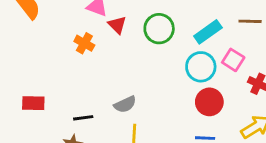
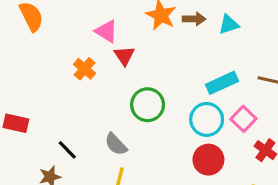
green circle: (159, 29) -> (148, 105), moved
gray semicircle: (125, 104) -> (116, 144), turned 60
black line: (83, 118) -> (67, 150), turned 42

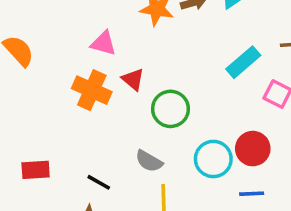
red triangle: (124, 56) -> (133, 79), moved
orange cross: (85, 69) -> (92, 90), size x1.5
cyan circle: (207, 119) -> (213, 159), moved

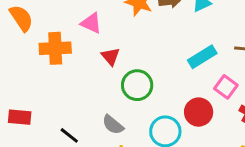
orange cross: (92, 90) -> (55, 48), moved, turned -36
red circle: (253, 149) -> (199, 112), moved

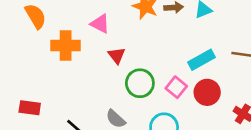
pink square: (226, 87) -> (176, 87), moved
red circle: (199, 112) -> (207, 92), moved

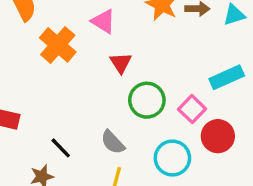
orange cross: (66, 46) -> (58, 45), turned 36
red circle: (207, 92) -> (218, 136), moved

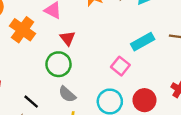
green circle: (147, 100) -> (58, 64), moved
red circle: (218, 136) -> (144, 100), moved

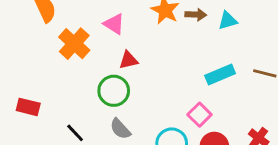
red triangle: (68, 38) -> (128, 60), turned 49
pink square: (120, 66) -> (200, 115), moved

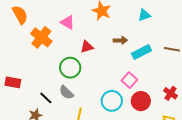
brown arrow: (196, 15) -> (120, 40), moved
red triangle: (128, 60) -> (87, 47), moved
gray semicircle: (120, 129) -> (66, 92), moved

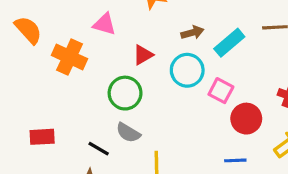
cyan circle: (112, 101) -> (187, 70), moved

